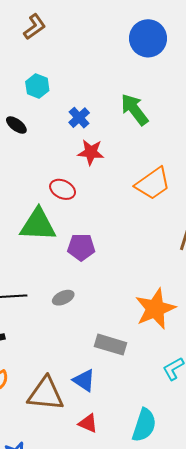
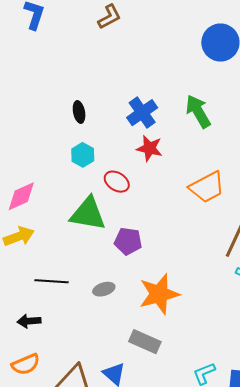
cyan hexagon: (37, 86) -> (83, 155), moved
blue cross: (79, 118) -> (142, 113), size x1.4
black ellipse: (16, 125) -> (79, 112), turned 35
orange star: (155, 309) -> (159, 294), moved

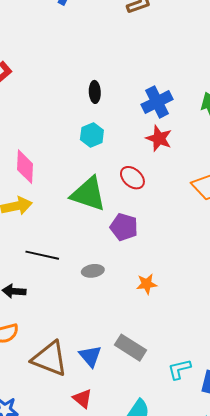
red ellipse: (117, 182) -> (132, 178), moved
pink diamond: (21, 196) -> (25, 167), turned -72
orange star: (159, 294) -> (147, 284), size x0.5
gray rectangle: (145, 342) -> (130, 348), moved

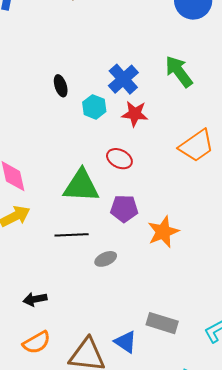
cyan hexagon: (92, 135) -> (94, 107), moved
black line: (42, 255) -> (72, 235), moved
orange star: (147, 284) -> (163, 232), moved, size x1.5

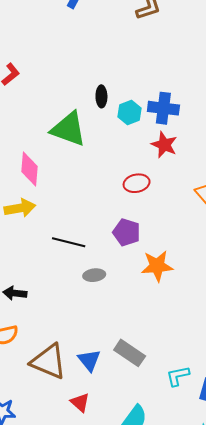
blue cross: (123, 79) -> (163, 108), turned 32
cyan hexagon: (94, 107) -> (129, 112), moved
red ellipse: (119, 159) -> (137, 183), turned -55
green triangle: (81, 186) -> (69, 129), moved

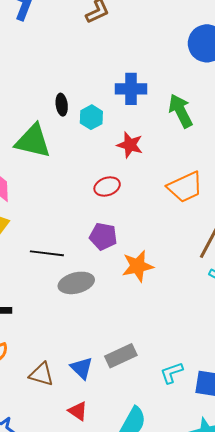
blue cross: (163, 108) -> (131, 89), moved
gray ellipse: (94, 275) -> (76, 283), size x1.6
gray rectangle: (130, 353) -> (121, 356), turned -52
brown triangle: (49, 362) -> (41, 374), size x0.7

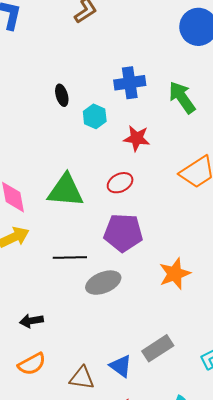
black ellipse: (62, 105) -> (62, 95), moved
green triangle: (33, 141) -> (66, 191), moved
purple pentagon: (103, 236) -> (123, 233), size x1.4
orange star: (138, 266) -> (175, 274), moved

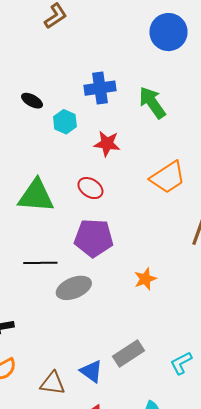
black ellipse: (62, 95) -> (32, 101), turned -45
red ellipse: (120, 183) -> (90, 188), turned 60
orange star: (175, 274) -> (145, 279), size x0.7

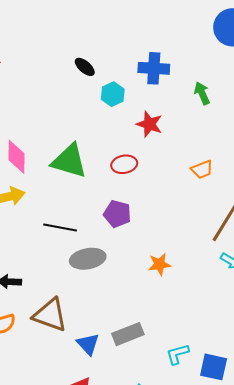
green arrow: (152, 103) -> (202, 93), size x0.7
orange trapezoid: (168, 177) -> (202, 169), size x0.6
red ellipse: (90, 188) -> (124, 164), turned -55
purple pentagon: (94, 238) -> (117, 214), size x0.7
brown triangle: (53, 383) -> (50, 315), moved, size x1.4

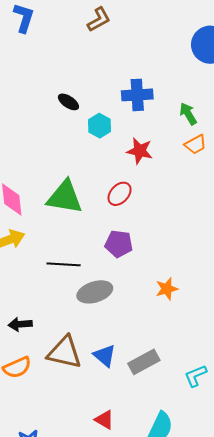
red ellipse: (124, 164) -> (120, 194), turned -30
orange trapezoid: (202, 169) -> (195, 144), moved
blue triangle: (88, 344) -> (105, 356), moved

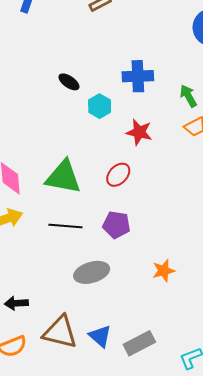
black line: (64, 264) -> (65, 226), moved

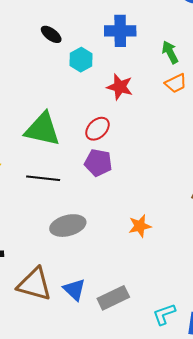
purple pentagon: (116, 225) -> (98, 163), moved

